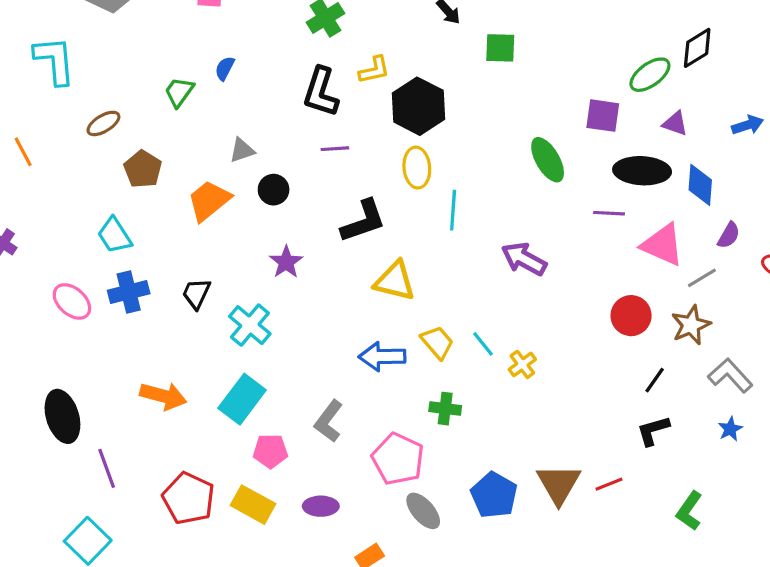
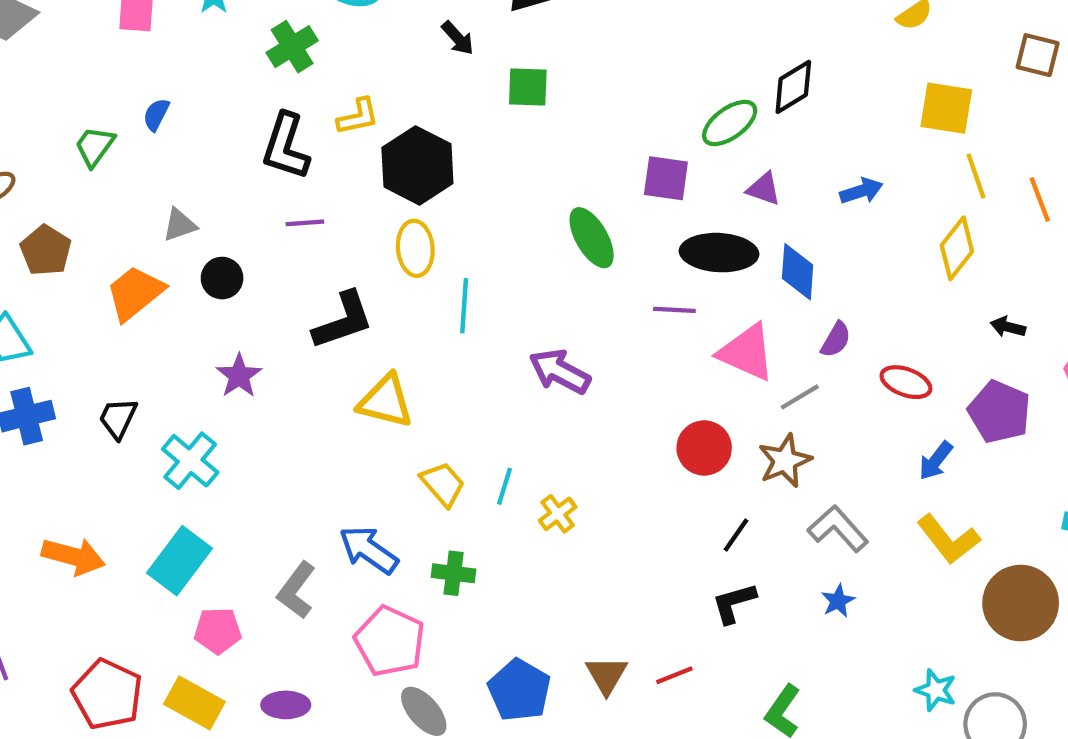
cyan line: (483, 344) -> (504, 486), turned 56
blue arrow: (382, 357) -> (369, 550), moved, turned 36
brown triangle: (559, 484) -> (606, 675), size x0.7

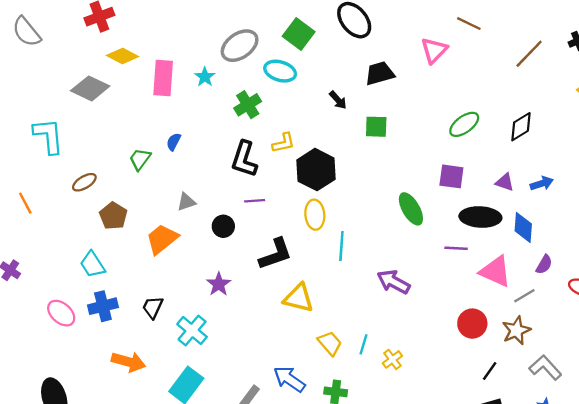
green ellipse: (730, 123) -> (464, 124), moved
blue arrow: (861, 191) -> (542, 183), moved
black circle: (222, 278) -> (223, 226), moved
orange arrow: (73, 556) -> (128, 362), moved

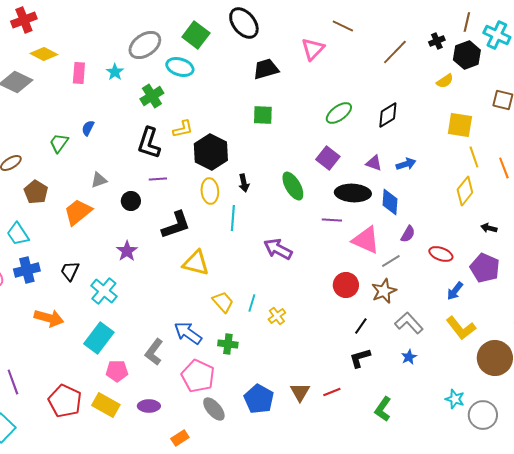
pink rectangle: (163, 78) -> (79, 73), size x0.7
black arrow: (338, 100) -> (244, 183), moved, turned 30
purple square: (451, 176) -> (328, 158), turned 30

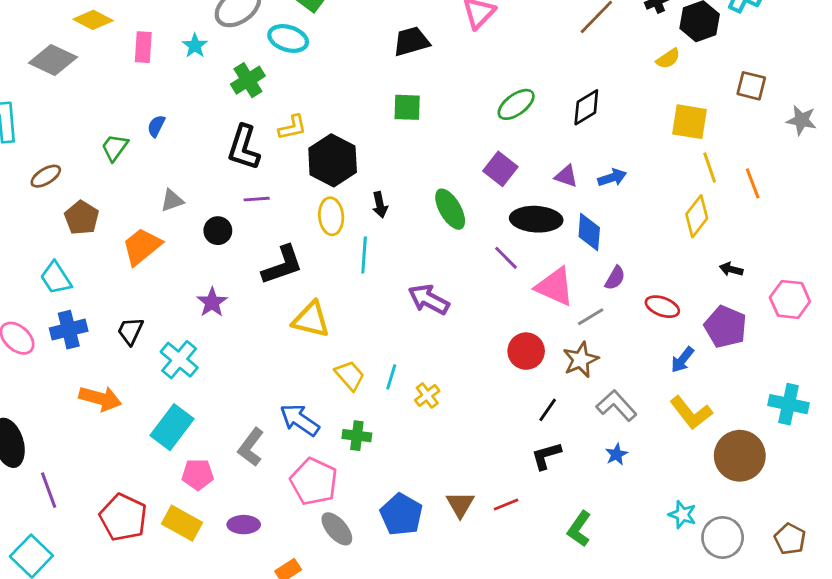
purple line: (332, 220) -> (506, 258), turned 42

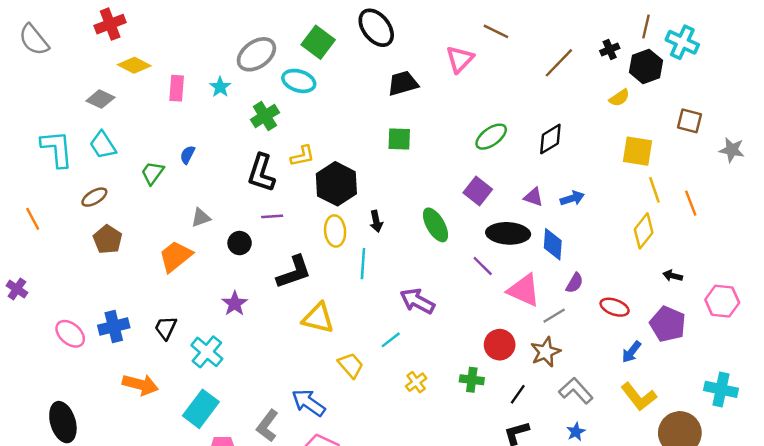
gray diamond: (53, 60) -> (100, 99), size x0.7
brown pentagon: (82, 218) -> (108, 239), moved
cyan trapezoid: (56, 278) -> (103, 145), moved
cyan line: (391, 377) -> (391, 340), moved, turned 35
green cross: (357, 436) -> (472, 380), moved

